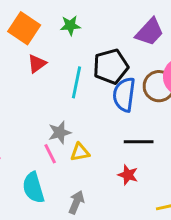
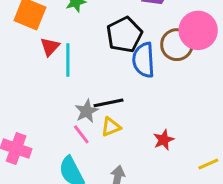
cyan line: (76, 82) -> (68, 60), moved
black line: (139, 142) -> (108, 103), moved
red star: (128, 175) -> (164, 140), turned -30

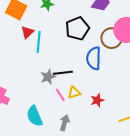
blue semicircle: (144, 60) -> (94, 58), moved
yellow triangle: (111, 127) -> (74, 93), moved
pink line: (81, 134) -> (60, 95), moved

